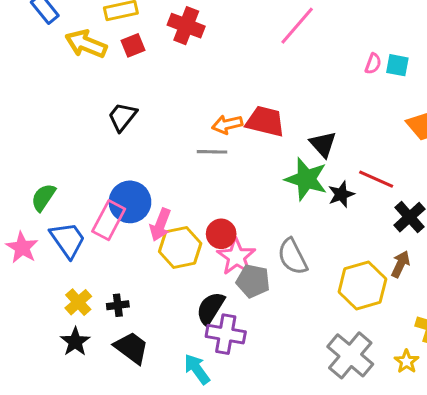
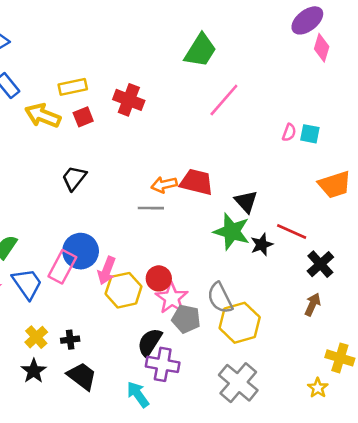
yellow hexagon: (362, 285) -> (240, 323), moved
gray cross: (350, 355) -> (238, 383), moved

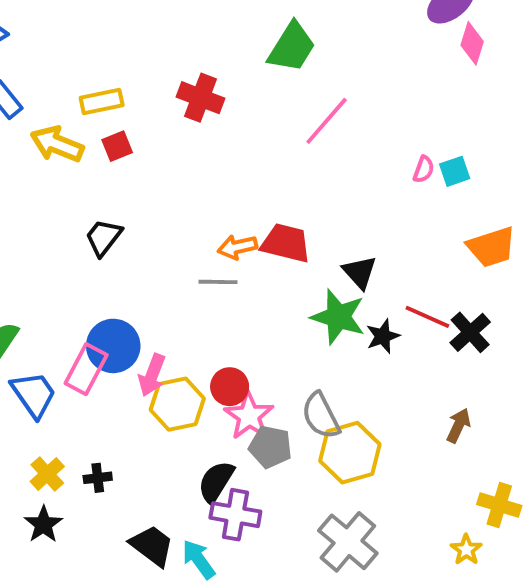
red cross: (129, 100) -> (201, 98), moved
cyan square: (310, 134) -> (455, 171), turned -30
black cross: (320, 264) -> (470, 332), moved
black trapezoid: (82, 376) -> (152, 546), moved

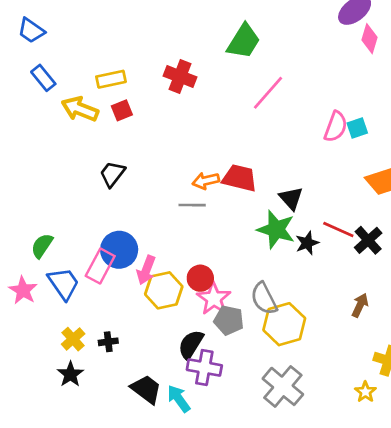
pink semicircle: (424, 169) -> (336, 127), size x1.6

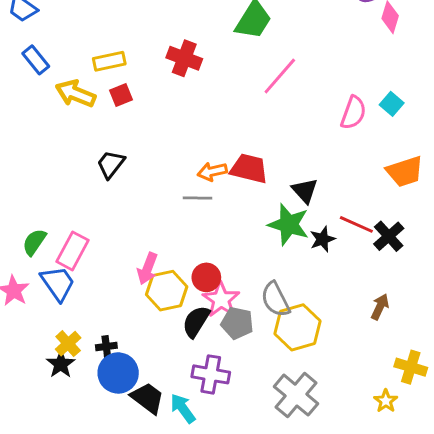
cyan square: (357, 128) -> (392, 104), moved, turned -30
blue circle: (119, 250) -> (118, 373), moved
pink rectangle: (100, 266) -> (73, 251), moved
black semicircle: (191, 344) -> (196, 322), moved
black star: (70, 374) -> (61, 364), moved

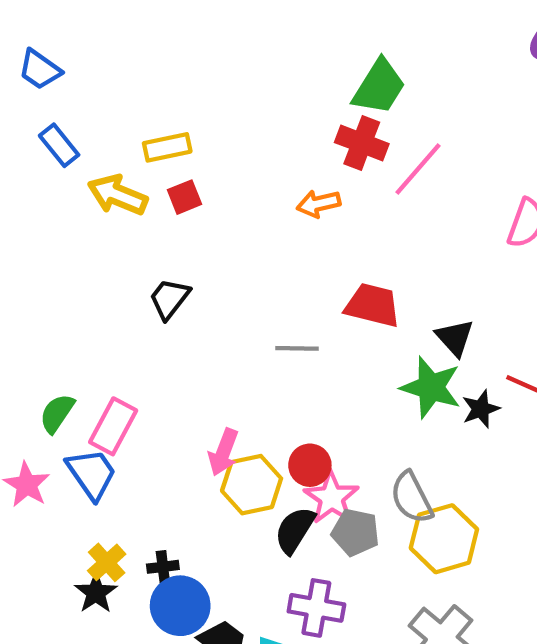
red cross: (184, 58) -> (362, 143), moved
orange arrow: (212, 172) -> (319, 204), moved

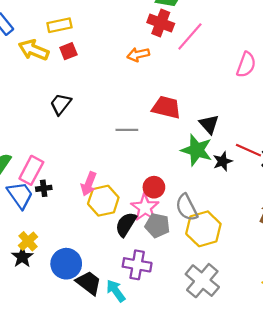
red circle: (310, 465) -> (154, 187), moved
black cross: (163, 567) -> (44, 188), moved

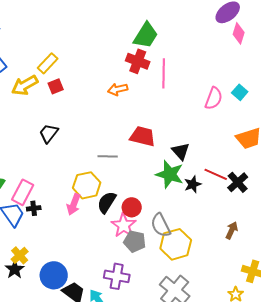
yellow rectangle: (59, 25) -> (48, 63), turned -35
pink line: (190, 36) -> (164, 73), turned -40
yellow arrow: (34, 50) -> (25, 85), turned -52
yellow hexagon: (103, 201) -> (87, 185), moved
black semicircle: (126, 224) -> (107, 202), moved

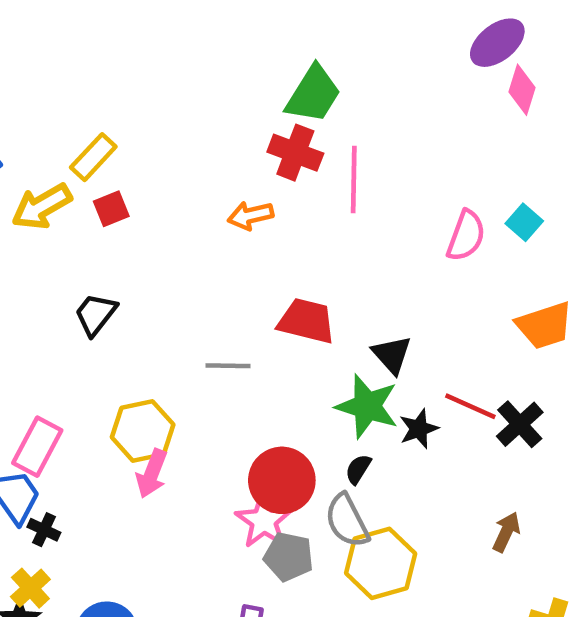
yellow hexagon: (87, 185) -> (143, 431), moved
black semicircle: (107, 202) -> (358, 469), moved, size x0.6
red circle: (132, 207) -> (282, 480), size x1.5
black cross: (34, 208) -> (44, 530), moved, turned 32

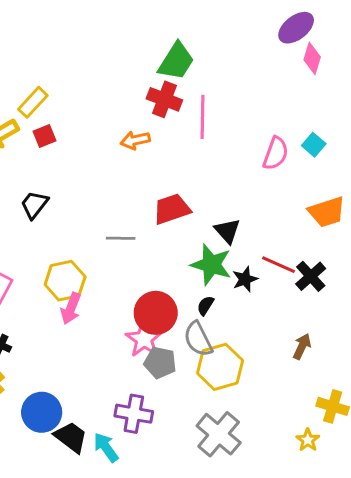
red trapezoid: (307, 321) -> (172, 209), turned -33

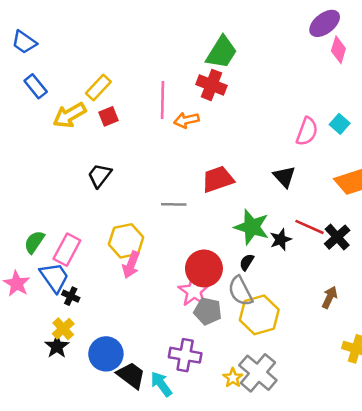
pink line: (202, 117) -> (162, 100), moved
black triangle: (227, 231) -> (284, 177), moved
yellow star: (308, 440) -> (233, 378), moved

